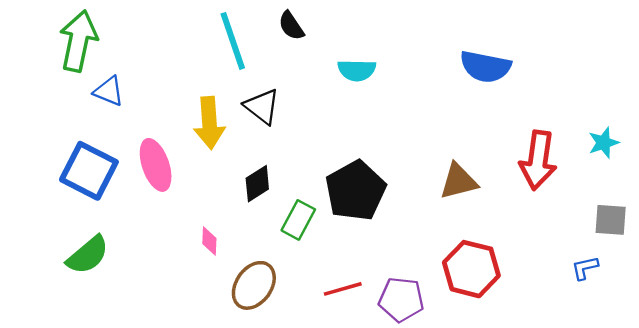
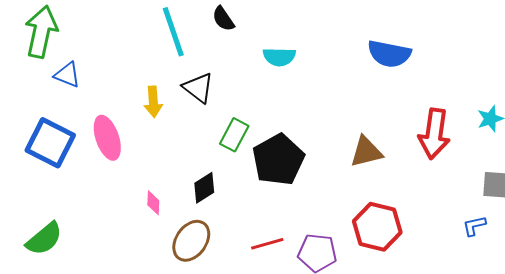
yellow arrow: (209, 123) -> (153, 102), size x0.7
black diamond: (257, 184) -> (204, 188), moved
green rectangle: (298, 220) -> (234, 135), moved
green semicircle: (88, 255) -> (44, 239), moved

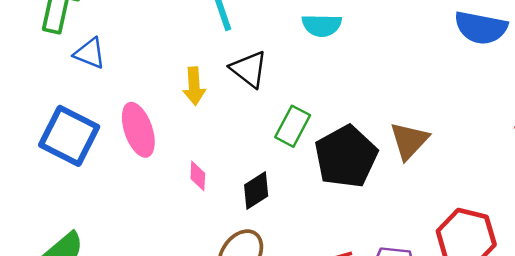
cyan semicircle: (279, 57) -> (322, 25), moved
brown triangle: (366, 152) -> (409, 141), moved, turned -33
pink diamond: (153, 203) -> (198, 176), moved

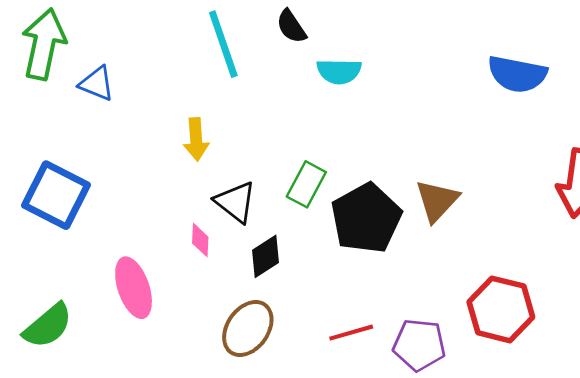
blue triangle: (90, 53) -> (97, 84), moved
black triangle: (249, 69) -> (236, 202), moved
pink ellipse: (138, 130) -> (134, 288), moved

